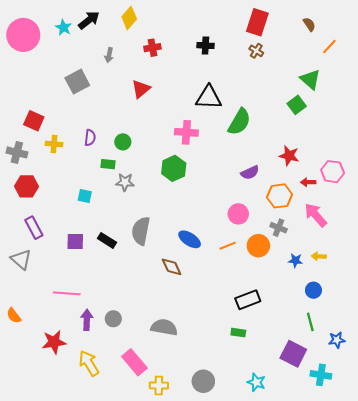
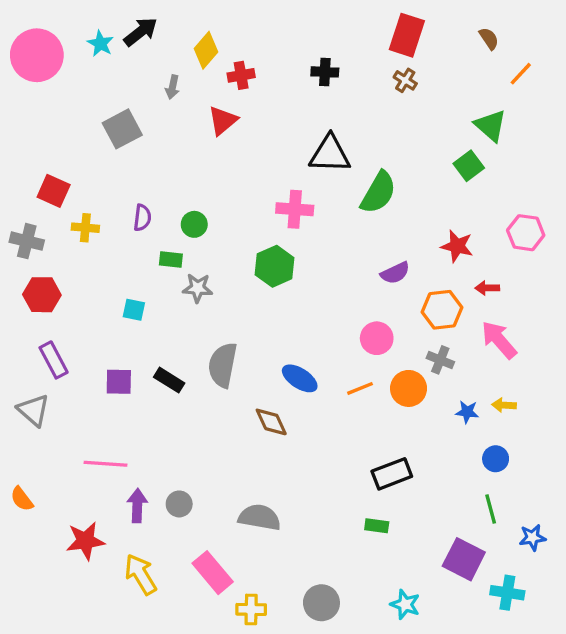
yellow diamond: (129, 18) -> (206, 50), moved
red triangle: (141, 89) -> (223, 121), moved
pink hexagon: (333, 172) -> (526, 233), moved

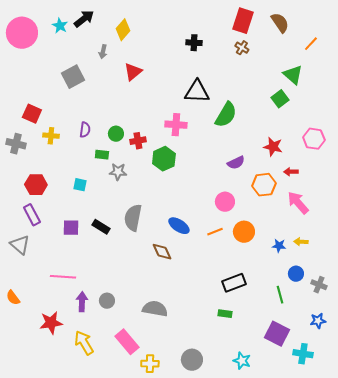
brown semicircle: (489, 39) -> (280, 23), moved, size x1.5
red cross: (241, 75) -> (138, 141), moved
red hexagon: (42, 295) -> (36, 185), moved
gray cross: (440, 360) -> (319, 285), moved
green line: (491, 509) -> (280, 295), moved

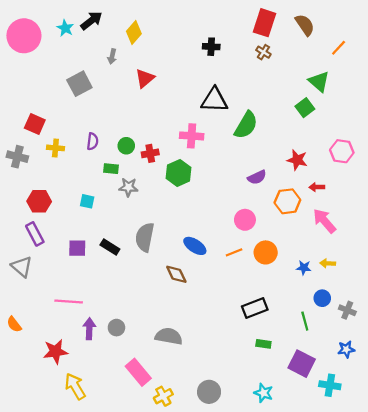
green rectangle: (225, 314) -> (263, 344), moved
yellow arrow: (84, 343) -> (75, 386), moved
yellow cross: (150, 364) -> (163, 396), turned -30

